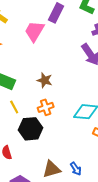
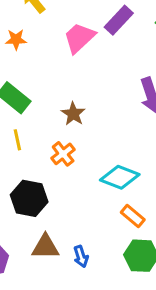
orange cross: (46, 107) -> (63, 154), turned -35
black hexagon: (31, 129) -> (29, 198), moved

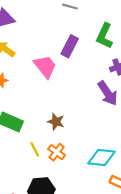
pink trapezoid: (79, 38) -> (45, 66), turned 110
yellow line: (17, 140) -> (35, 149), moved

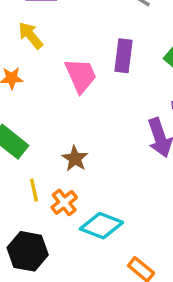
purple rectangle: (70, 46) -> (123, 56), turned -35
cyan diamond: (101, 157) -> (101, 226), moved

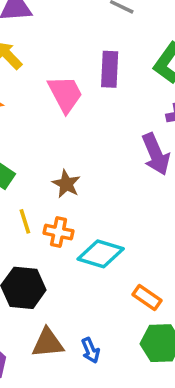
orange cross: (64, 202) -> (59, 232), turned -35

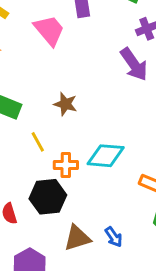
orange cross: (59, 232) -> (66, 165), moved

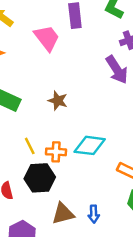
yellow line: (38, 142) -> (30, 146), moved
blue arrow: (114, 237) -> (94, 214), turned 30

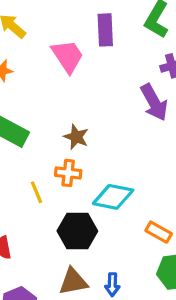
orange cross: (56, 152) -> (68, 173), moved
black hexagon: (40, 178) -> (77, 231), moved

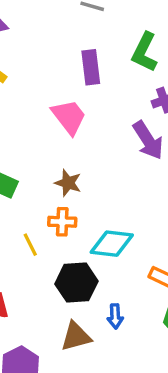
pink trapezoid: (67, 56) -> (69, 117), moved
blue arrow: (112, 285) -> (115, 316), moved

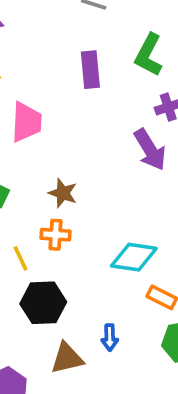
pink trapezoid: (69, 117) -> (26, 122), moved, turned 39
cyan diamond: (112, 244) -> (134, 257), moved
black hexagon: (76, 283) -> (43, 303), moved

